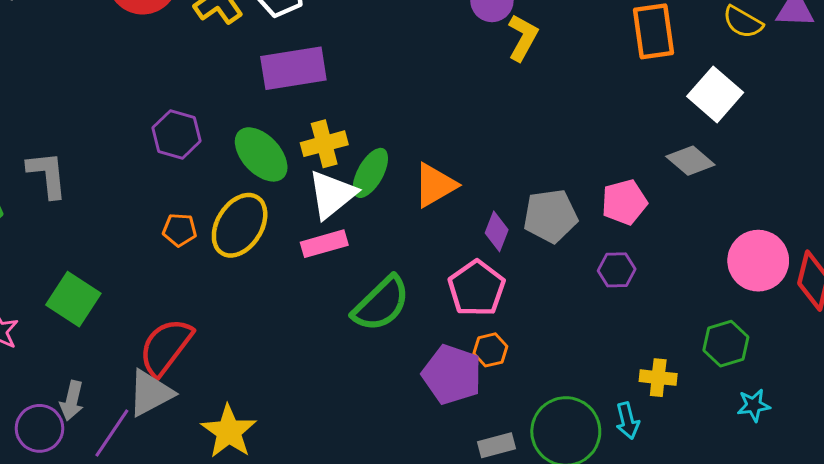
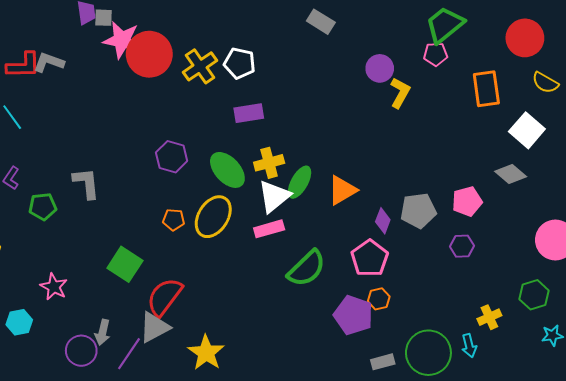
purple rectangle: (293, 68) -> (249, 113), size x0.7
green square: (73, 299) -> (125, 264), moved
yellow cross: (658, 378) -> (489, 317), turned -30

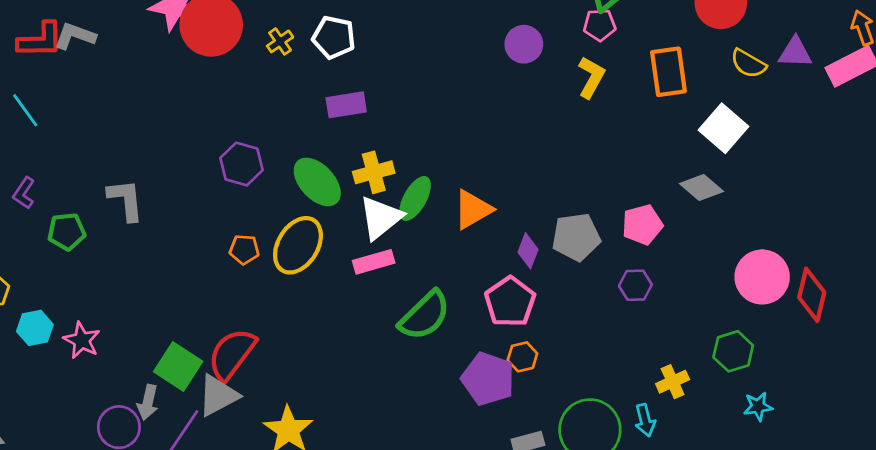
yellow cross: (200, 66) -> (280, 41), size x0.6
yellow L-shape: (400, 93) -> (591, 77), moved
green square: (125, 264) -> (178, 367), moved
cyan hexagon: (19, 322) -> (35, 328), moved

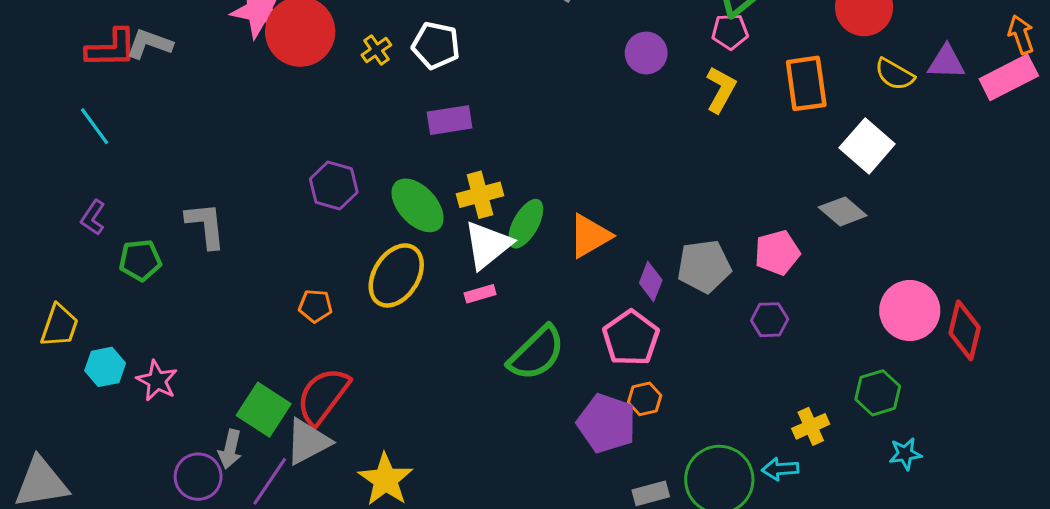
orange pentagon: (244, 249) -> (315, 306), moved
pink rectangle: (374, 262) -> (480, 294), size x0.7
cyan arrow: (645, 420) -> (780, 469), turned 100

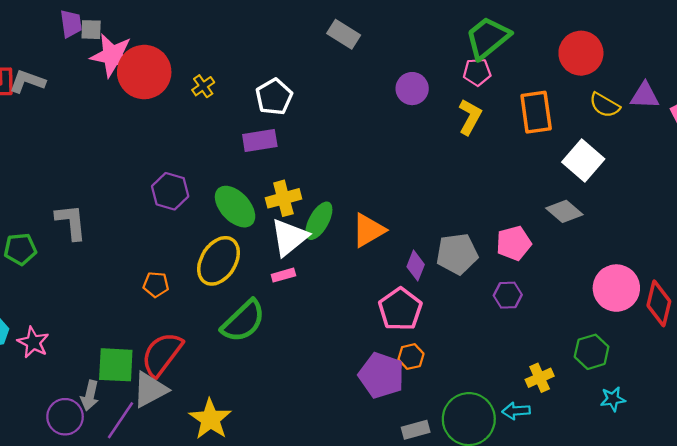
white pentagon: (436, 45) -> (274, 97), moved, turned 30
green semicircle: (536, 353) -> (243, 321), moved
green square: (264, 410) -> (116, 365), turned -30

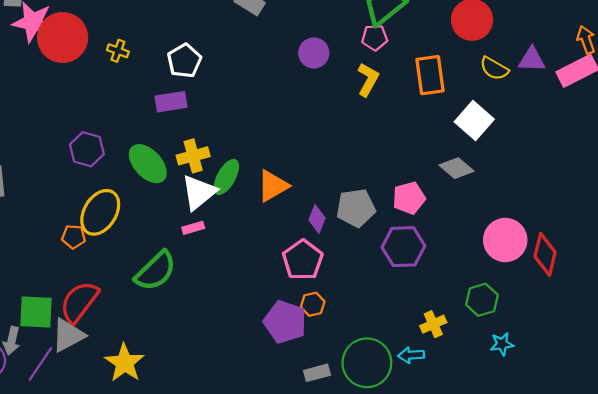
yellow cross: (203, 86) -> (118, 51), turned -35
yellow ellipse: (219, 261) -> (100, 212), moved
purple hexagon: (508, 295) -> (403, 247), size x1.6

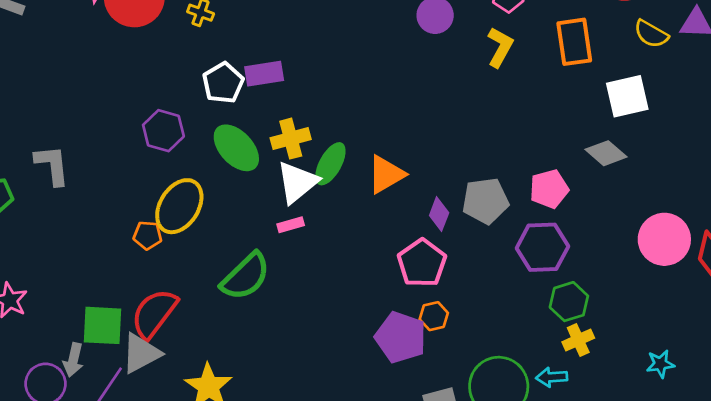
white pentagon: (184, 61) -> (223, 83), moved
white square: (474, 120) -> (627, 96), turned 36
green hexagon: (482, 300) -> (569, 302), moved

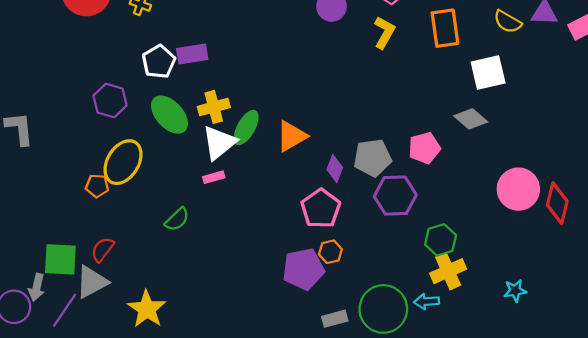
purple hexagon: (542, 247) -> (395, 196), moved
green semicircle: (246, 276) -> (177, 219), size x0.6
red semicircle: (154, 313) -> (103, 250), size x0.6
purple pentagon: (401, 337) -> (303, 269), turned -30
yellow cross: (578, 340) -> (448, 271), size x1.4

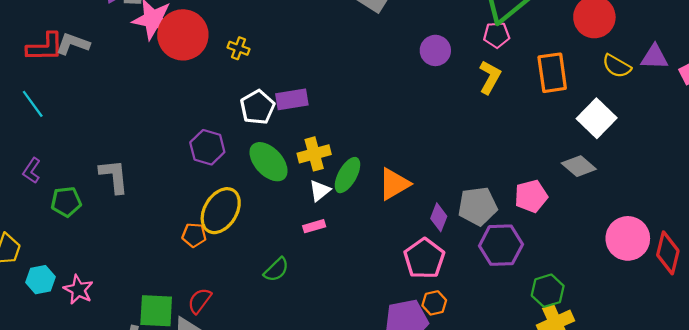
white square: (488, 72) -> (597, 118), turned -33
white triangle: (219, 143) -> (320, 191), size x0.6

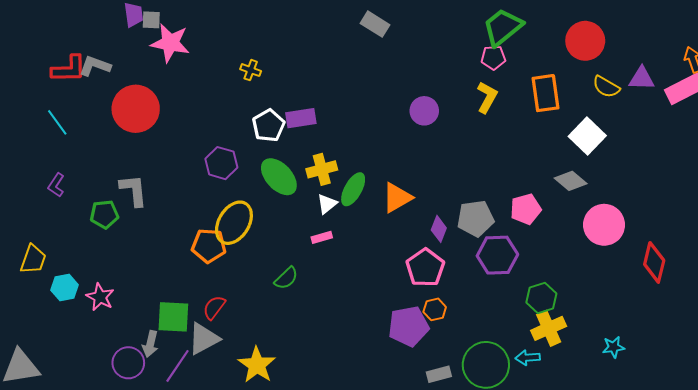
red circle: (183, 35) -> (136, 109), moved
purple circle: (435, 50) -> (424, 111), moved
green pentagon: (66, 202) -> (104, 214), moved
orange pentagon: (194, 235) -> (209, 246), size x1.5
pink circle: (628, 238) -> (604, 225), moved

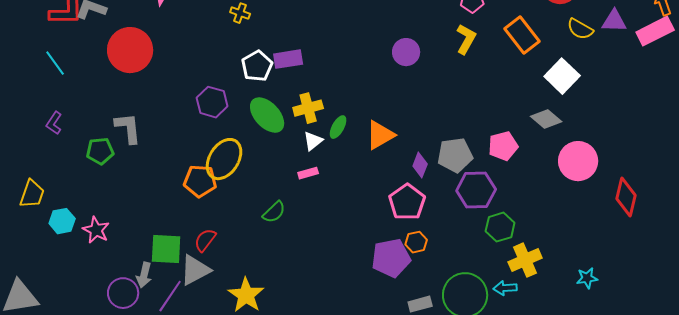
orange rectangle: (545, 93) -> (522, 35), turned -30
green ellipse: (353, 189) -> (338, 127), size x0.7
green hexagon: (541, 298) -> (500, 227), moved

